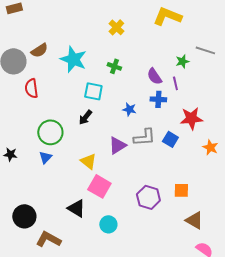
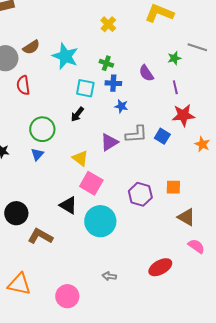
purple line: (175, 83) -> (175, 87), moved
blue cross: (158, 99) -> (113, 83), moved
cyan circle: (108, 224) -> (100, 221), size x1.8

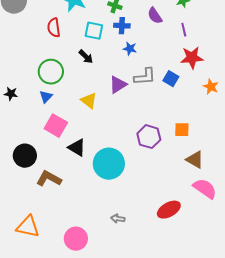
red semicircle: (23, 85) -> (54, 28), moved
black arrow: (77, 114) -> (86, 57), turned -84
pink square: (91, 183) -> (56, 126), moved
pink semicircle: (196, 246) -> (205, 189), size x1.4

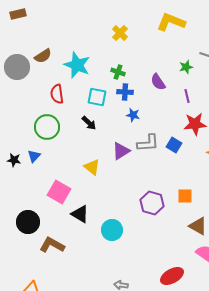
green circle: (51, 72) -> (47, 127), moved
blue triangle: (46, 97) -> (34, 156), moved
cyan circle: (109, 164) -> (112, 230), size x0.7

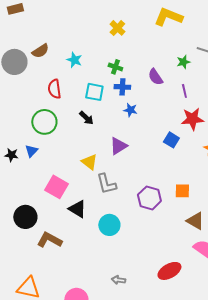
cyan star: (77, 65) -> (74, 60), size x0.6
gray L-shape: (148, 143) -> (106, 184), moved, turned 80

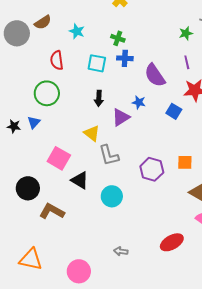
purple semicircle: (155, 77) -> (155, 75), moved, size x1.4
blue star: (130, 110) -> (139, 102), moved
black arrow: (86, 118) -> (99, 98), moved, turned 49

